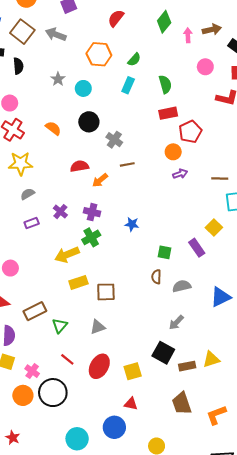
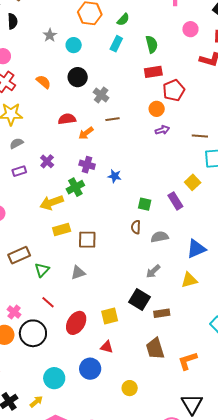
purple cross: (92, 212) -> (87, 165), moved
yellow triangle: (211, 359) -> (189, 280), moved
red ellipse: (99, 366) -> (76, 323), moved

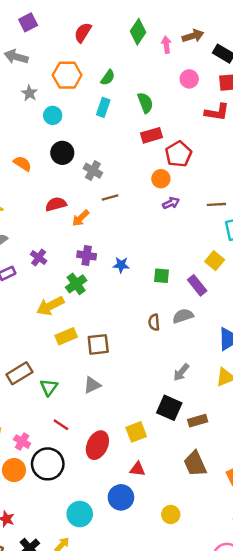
gray star: (50, 35) -> (29, 93), moved
green square: (145, 204) -> (161, 276), moved
gray semicircle: (160, 237) -> (183, 316), moved

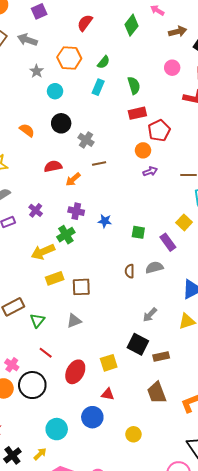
pink arrow: (166, 45) -> (157, 10), moved, turned -56

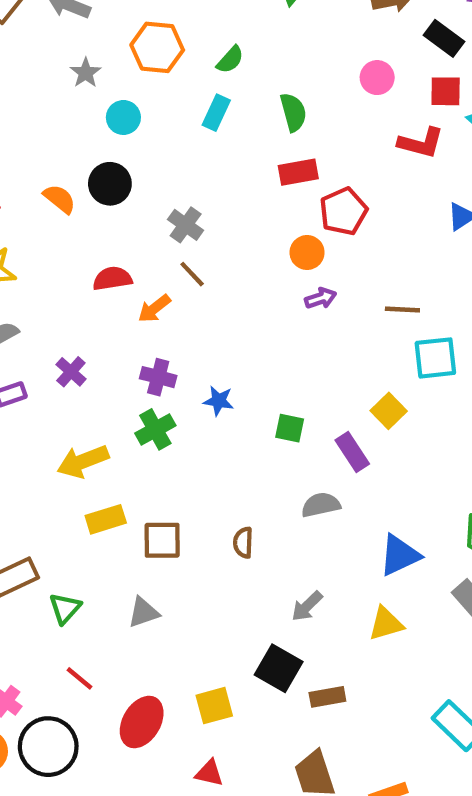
black circle: (61, 123) -> (110, 184), moved
brown line: (99, 164) -> (192, 274), moved, turned 56
green cross: (66, 235) -> (155, 429), moved
brown semicircle: (130, 271) -> (243, 543), moved

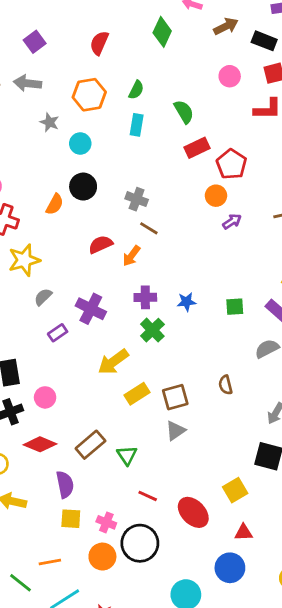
orange semicircle: (60, 199) -> (55, 204), turned 95
purple cross: (71, 372) -> (91, 309), size x1.5
gray triangle: (143, 612) -> (175, 431), moved
red ellipse: (142, 722) -> (193, 512), turned -60

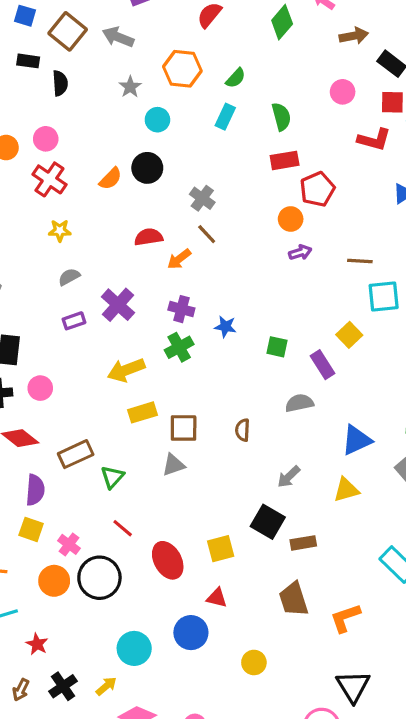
yellow star: (24, 260) -> (60, 231), size x0.6

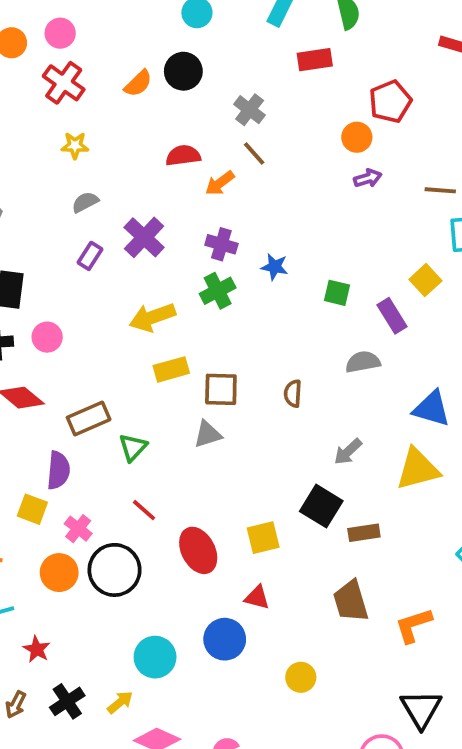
red rectangle: (285, 160) -> (315, 60), moved
purple rectangle: (74, 321) -> (90, 256), turned -40
blue triangle: (357, 440) -> (432, 409), turned 40
purple semicircle: (35, 490) -> (58, 470), moved
yellow triangle: (346, 490) -> (418, 469), size x1.4

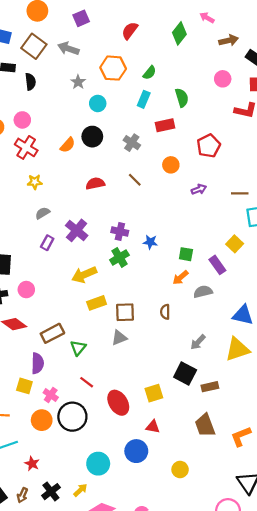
gray cross: (250, 110) -> (132, 143), moved
orange circle: (357, 137) -> (171, 165), moved
orange arrow: (220, 183) -> (180, 278), moved

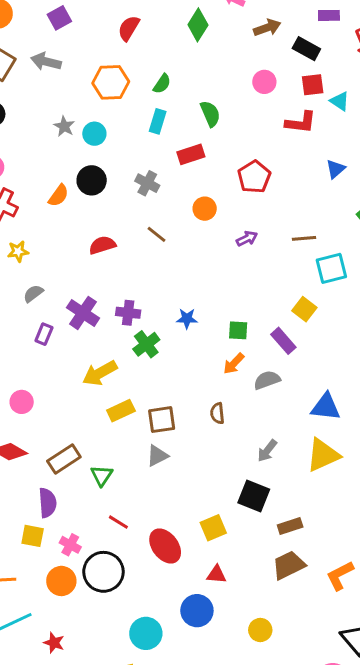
gray star: (78, 82) -> (64, 126), moved
purple cross: (120, 231) -> (128, 313), moved
brown rectangle: (210, 387) -> (290, 526), moved
brown trapezoid: (205, 425) -> (289, 565), turned 90

